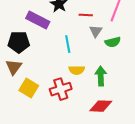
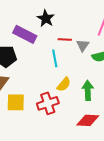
red line: (86, 15) -> (65, 39), moved
yellow semicircle: (77, 70) -> (64, 84), turned -49
yellow square: (29, 88) -> (16, 102), turned -30

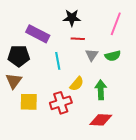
black star: (46, 18) -> (72, 18), moved, turned -30
gray triangle: (83, 45) -> (92, 55), moved
cyan line: (55, 58) -> (58, 61), moved

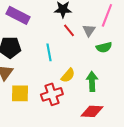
purple rectangle: (38, 34) -> (18, 15), moved
red line: (78, 39) -> (69, 30), turned 48
gray triangle: (92, 55) -> (89, 30), moved

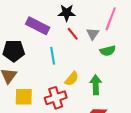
purple rectangle: (18, 15) -> (38, 26), moved

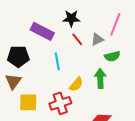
gray triangle: (93, 34) -> (97, 39), turned 32
green arrow: (96, 85) -> (100, 78), moved

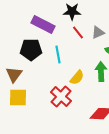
black pentagon: (18, 56) -> (31, 50), moved
yellow square: (28, 102) -> (18, 98), moved
red cross: (60, 103) -> (61, 97), turned -30

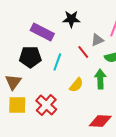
red line: (78, 33) -> (83, 52), moved
cyan line: (58, 55) -> (57, 62), turned 30
red cross: (61, 97) -> (46, 105), moved

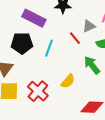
green arrow: (100, 79) -> (92, 65), turned -36
yellow semicircle: (76, 85) -> (68, 81), moved

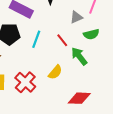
red line: (75, 38) -> (62, 40), moved

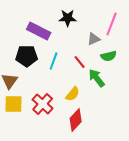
red diamond: (79, 98) -> (76, 120), moved, turned -50

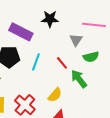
pink line: (112, 24) -> (94, 25), turned 75
gray triangle: (94, 39) -> (76, 40), turned -32

